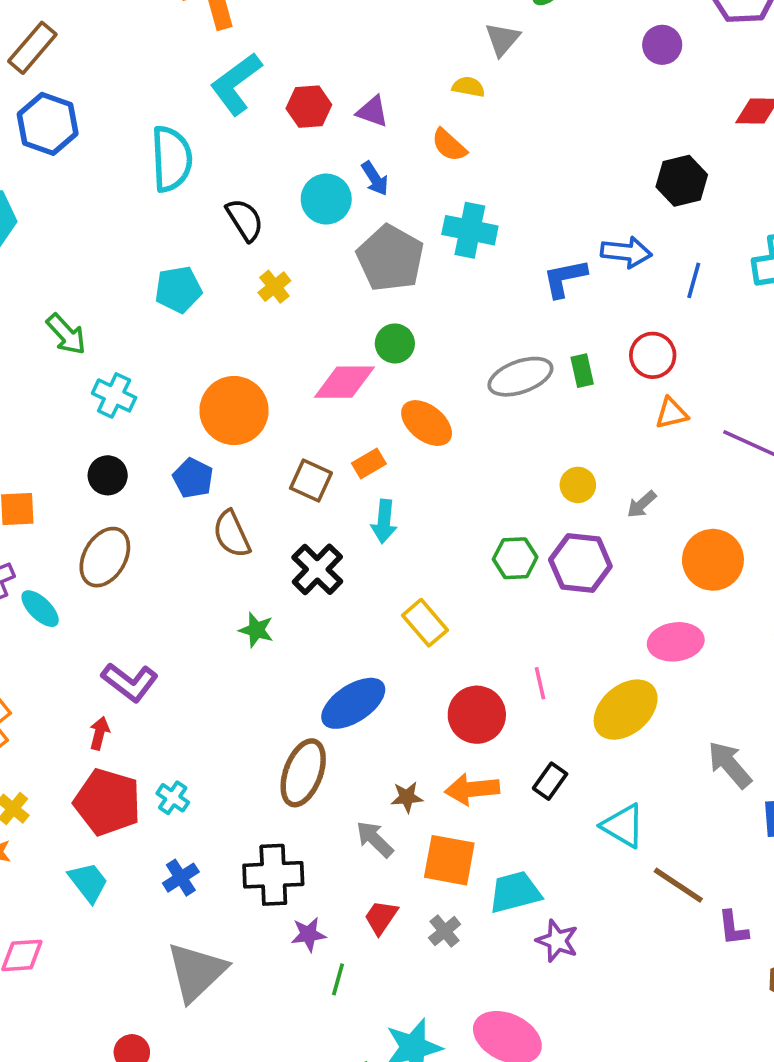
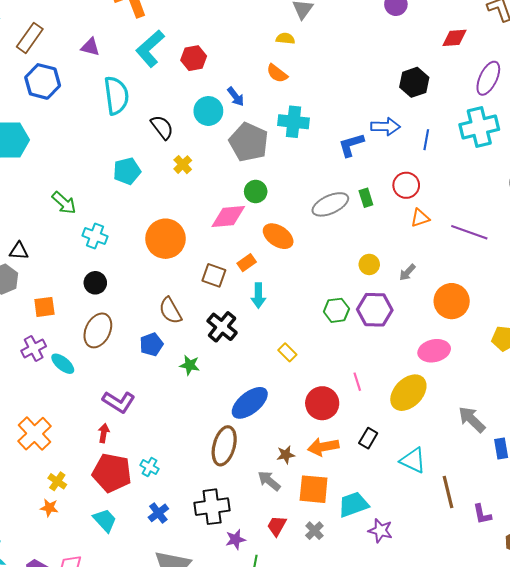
purple triangle: (372, 111) -> (90, 47), moved
blue pentagon: (193, 478) -> (151, 344), moved, turned 30
yellow rectangle: (425, 623) -> (287, 352), size x0.7
brown line: (678, 885) -> (448, 492), turned 48

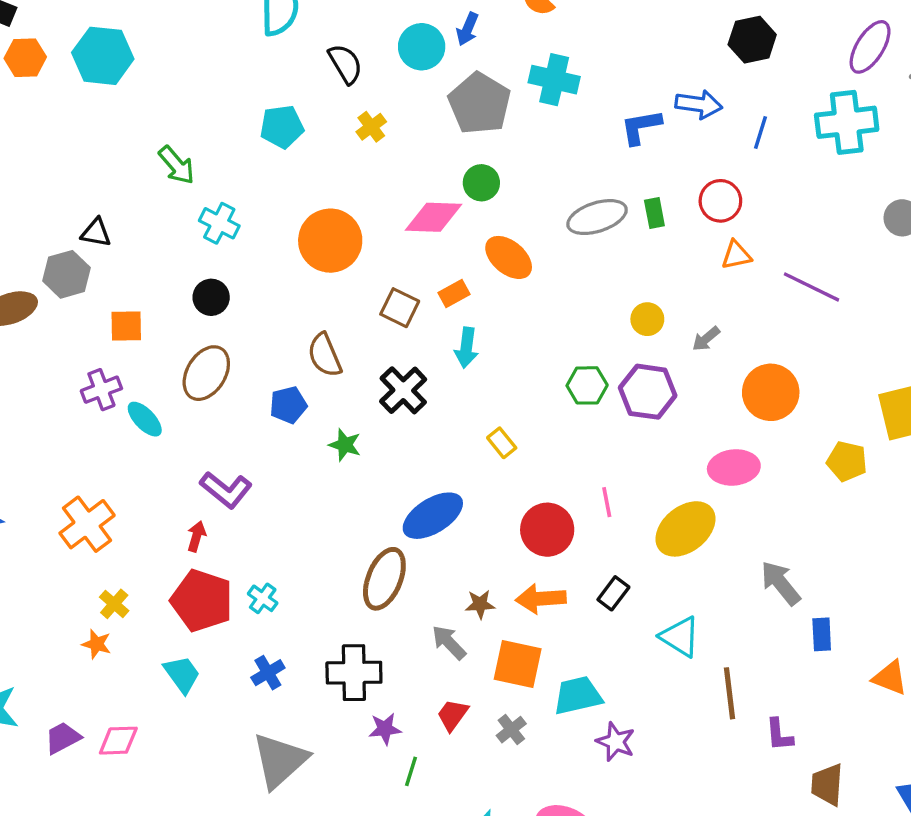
blue arrow: (236, 97) -> (467, 29), turned 54

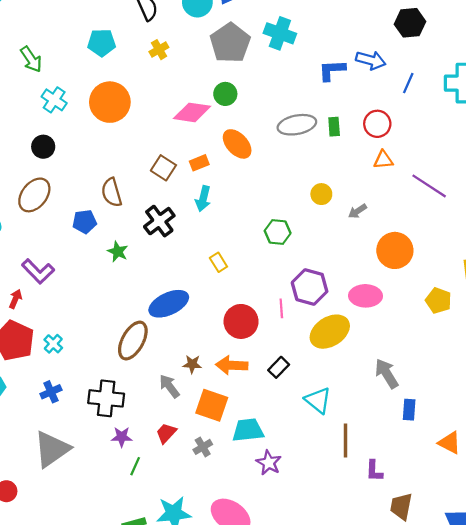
orange circle: (330, 241) -> (110, 102), moved
purple hexagon: (648, 392) -> (310, 287), moved

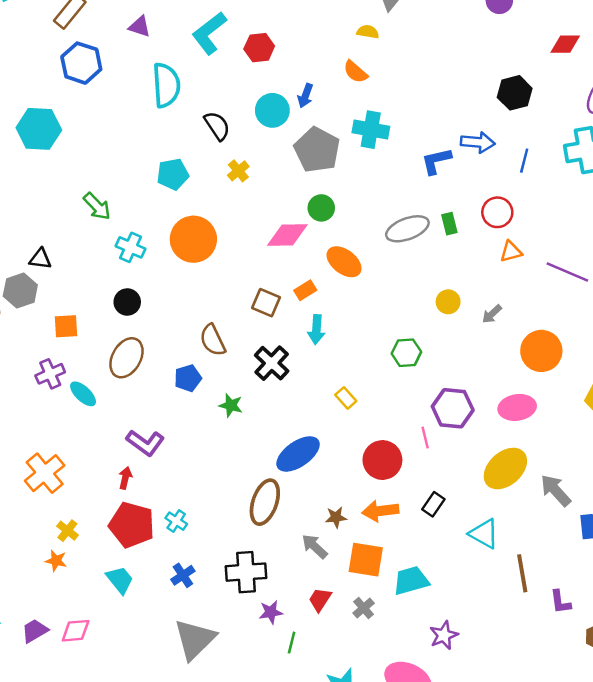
yellow ellipse: (330, 332) -> (505, 469), moved
purple star: (269, 463) -> (444, 635), moved, turned 30

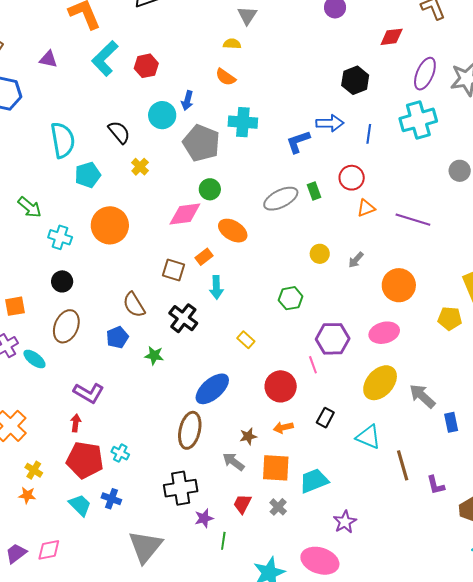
cyan semicircle: (166, 85) -> (63, 140), moved
orange arrow: (380, 511) -> (283, 427), size x0.7
blue cross: (183, 575) -> (111, 499), moved, turned -30

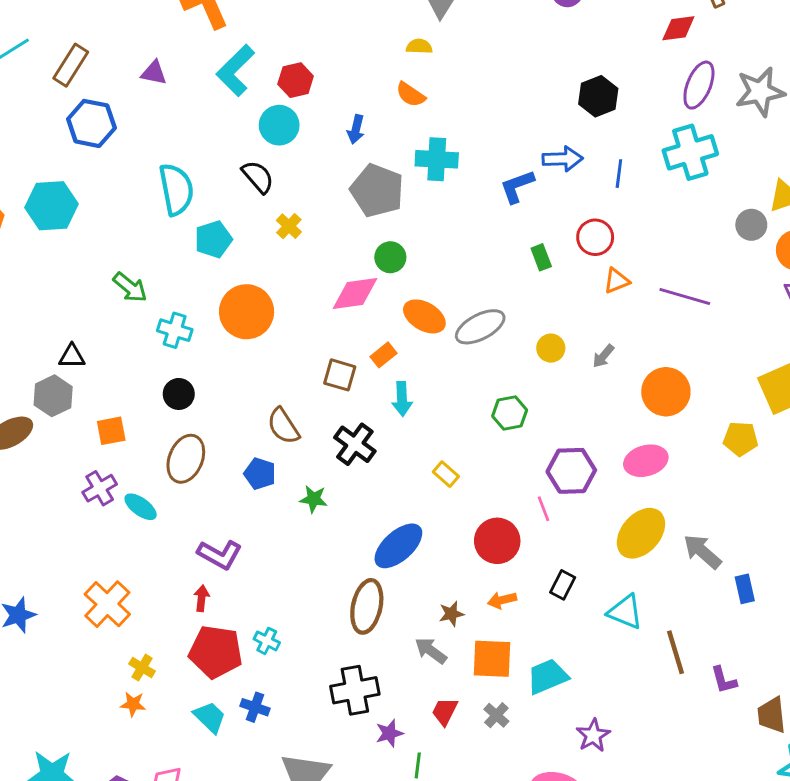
red diamond: (392, 37) -> (678, 28), moved
cyan circle: (162, 115) -> (279, 125), moved
gray ellipse: (281, 199) -> (480, 327), moved
blue pentagon: (117, 337) -> (260, 474), turned -30

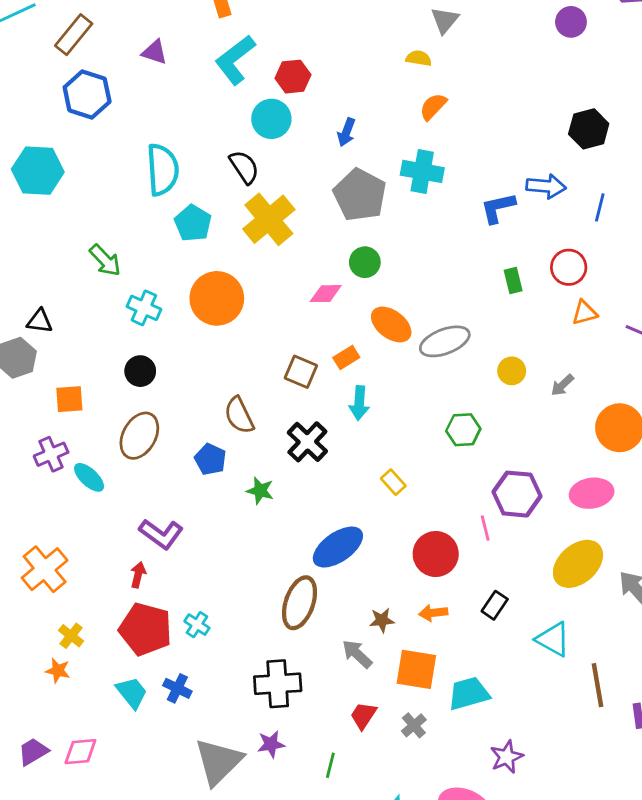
orange semicircle: (411, 95) -> (433, 107), moved, turned 92
yellow cross: (289, 226) -> (269, 219), size x2.0
cyan pentagon: (213, 239) -> (193, 223), turned -30
pink diamond: (355, 293) -> (326, 294), size x0.7
purple star: (389, 733) -> (271, 744), moved

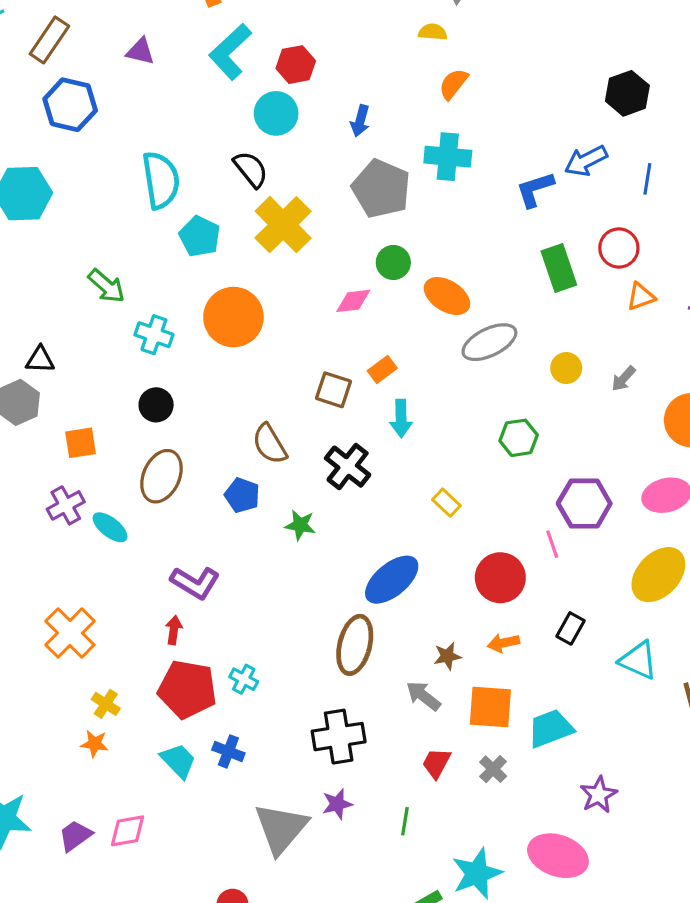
blue arrow: (546, 186) -> (586, 161), turned 153
green rectangle: (513, 280) -> (559, 268), size x1.6
orange ellipse: (391, 324) -> (447, 296), moved

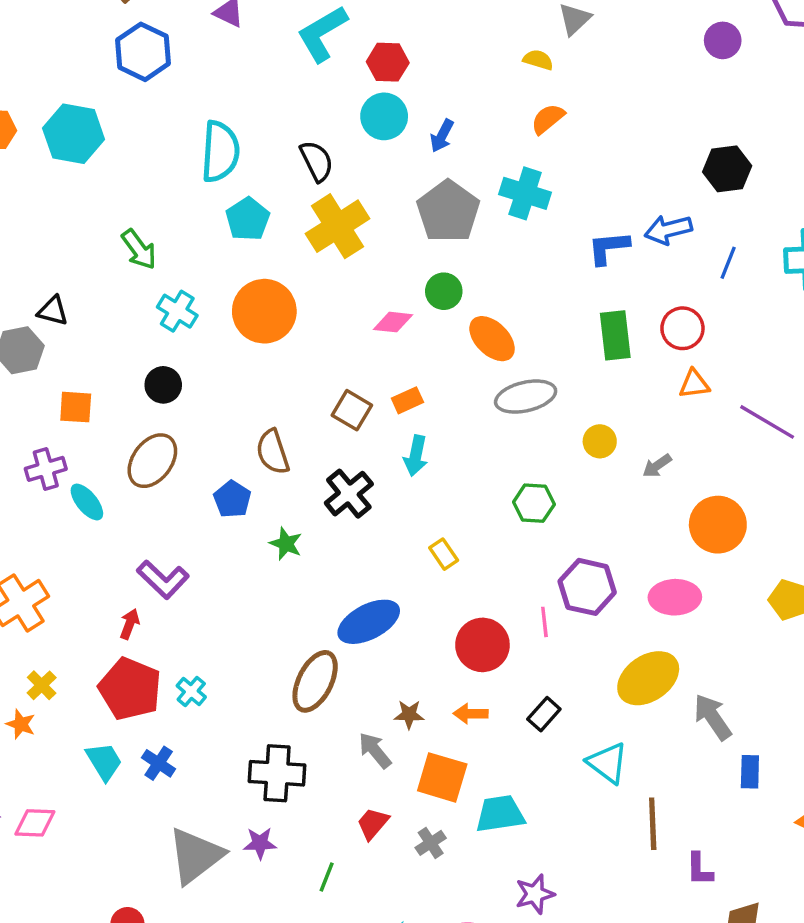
cyan circle: (276, 113) -> (384, 116), moved

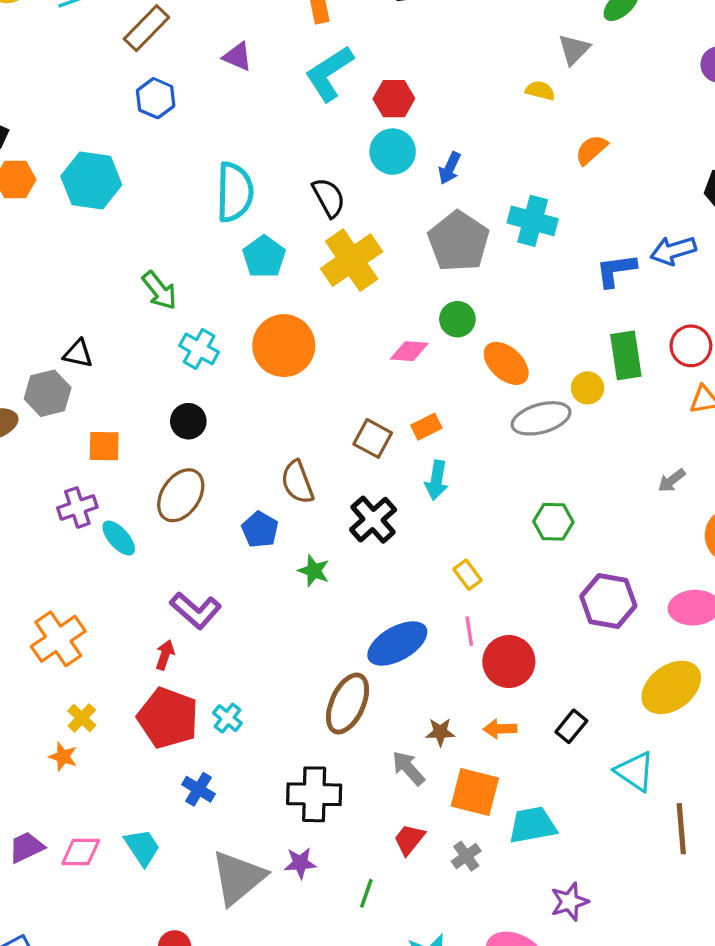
blue hexagon: (143, 52) -> (156, 98), size x0.7
orange semicircle: (548, 119) -> (591, 150), moved
yellow circle: (600, 441) -> (588, 388), moved
pink line: (544, 622) -> (469, 631), moved
cyan trapezoid: (104, 761) -> (142, 847), moved

